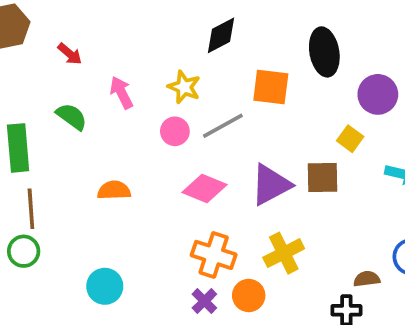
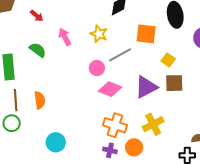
pink circle: (175, 131) -> (97, 68), moved
yellow square: (350, 139) -> (168, 60), moved
orange semicircle: (114, 190) -> (40, 100), moved, turned 84
purple cross: (204, 301) -> (110, 150), turned -32

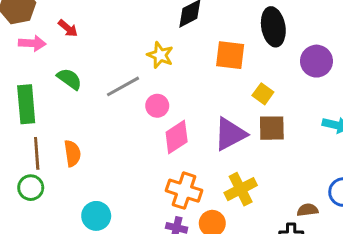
pink arrow: (65, 37) -> (32, 43), moved, turned 120
gray line: (120, 55) -> (123, 86), moved
pink diamond: (110, 89) -> (177, 137), turned -55

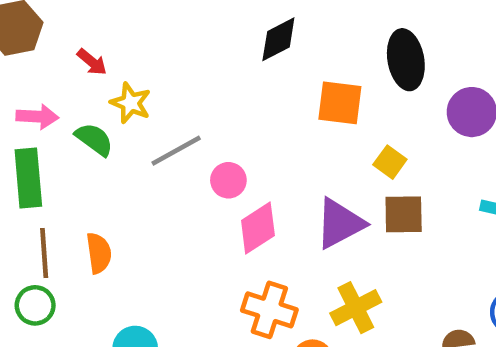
pink arrow: (32, 43) -> (37, 117), moved
yellow star: (160, 55) -> (131, 103), moved

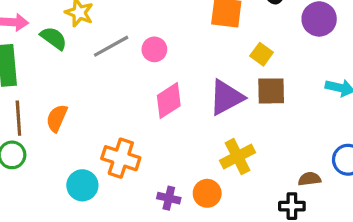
pink circle: (228, 180) -> (154, 49), moved
orange semicircle: (99, 253) -> (57, 118), turned -148
orange cross: (269, 310) -> (121, 158), moved

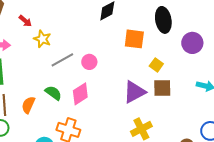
green semicircle: (54, 38) -> (53, 93), moved
pink diamond: (169, 101) -> (80, 94), moved

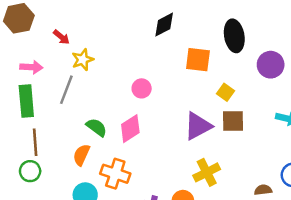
yellow star: (42, 39) -> (83, 60), turned 30
gray line: (62, 60) -> (66, 90), moved, turned -40
orange semicircle: (28, 105) -> (81, 155), moved

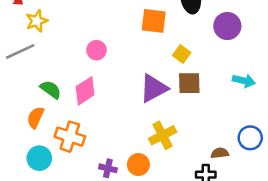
gray line: (66, 90) -> (20, 51), turned 44

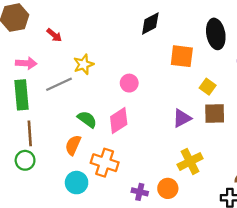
yellow star: (37, 21) -> (84, 64), moved
purple triangle: (154, 88) -> (182, 118), size x0.7

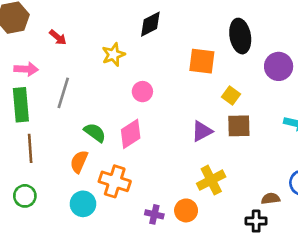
black diamond: (150, 23) -> (150, 24), moved
yellow star: (84, 64) -> (113, 55), moved
gray line: (59, 84) -> (63, 93), turned -48
green circle: (25, 160) -> (25, 196), moved

